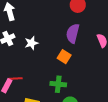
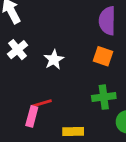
white star: (31, 43) -> (54, 60), moved

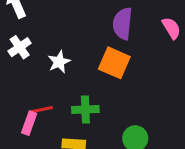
orange square: (103, 56) -> (114, 63), size x1.4
green cross: (104, 97) -> (85, 109), moved

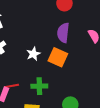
white star: (59, 62) -> (33, 54), moved

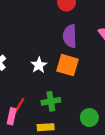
red line: (12, 86) -> (19, 105), turned -40

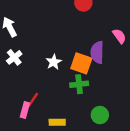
purple semicircle: (70, 36) -> (97, 52), moved
green cross: (51, 101) -> (79, 84), moved

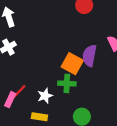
white star: (54, 62) -> (45, 96), moved

